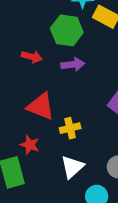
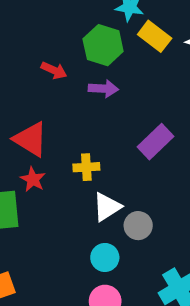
red triangle: (41, 106) -> (30, 139), moved
white triangle: (72, 167) -> (107, 207), moved

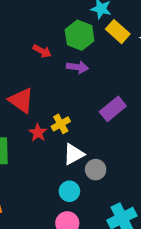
yellow cross: (86, 167) -> (61, 124), turned -30
red star: (33, 179) -> (38, 133), moved

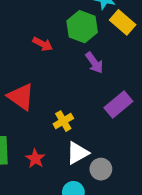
purple arrow: (77, 67) -> (94, 63), moved, turned 48
red star: (38, 133) -> (35, 159), moved

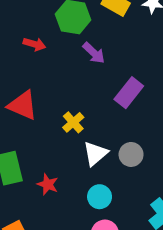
red star: (35, 159) -> (48, 184), moved
gray circle: (101, 169) -> (131, 154), moved

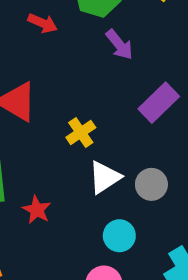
cyan circle: (100, 197) -> (119, 236), moved

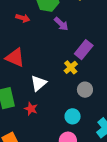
yellow cross: (81, 133) -> (71, 67), moved
white triangle: (105, 177) -> (39, 83), moved

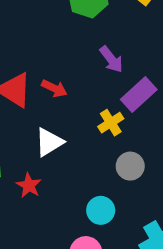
red arrow: (23, 18) -> (54, 88), moved
purple arrow: (61, 24) -> (111, 59), moved

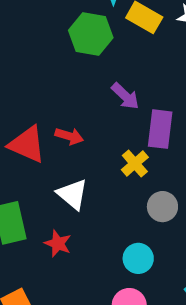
purple rectangle: (139, 95) -> (160, 129), turned -32
white triangle: (49, 142) -> (73, 194), turned -40

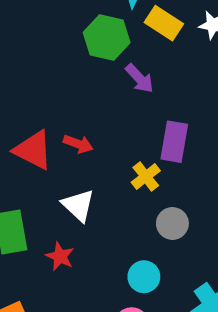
purple arrow: (125, 96) -> (139, 78), moved

